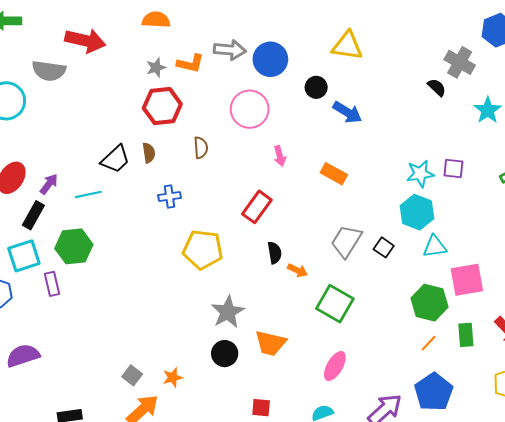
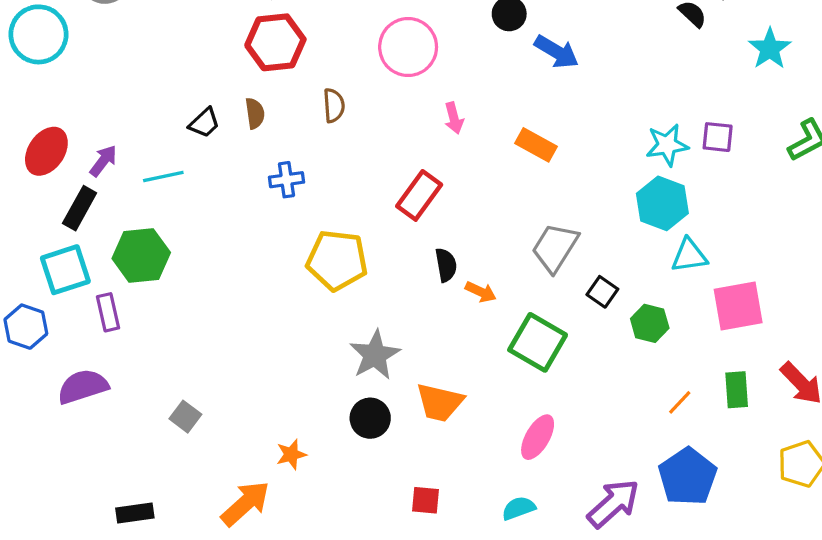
black trapezoid: (115, 159) -> (204, 123), size x0.7
black square: (384, 247) -> (602, 292), moved
green hexagon: (429, 303) -> (650, 323), moved, size x0.7
purple semicircle: (23, 356) -> (83, 387), moved
gray square: (132, 375) -> (185, 417), moved

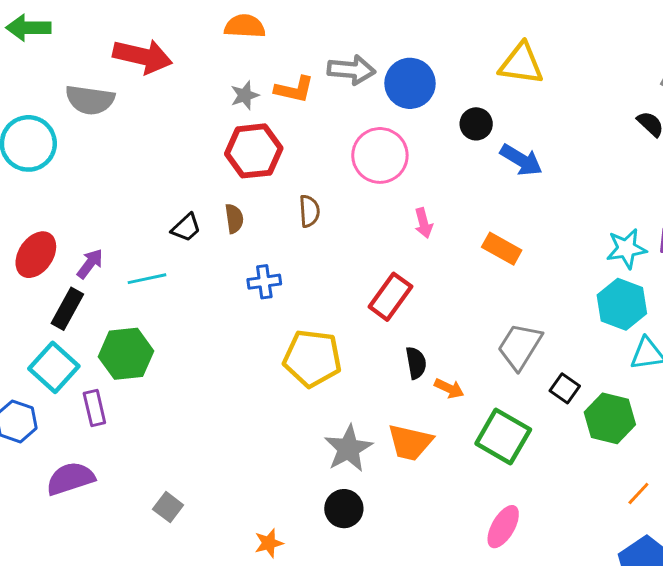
cyan square: (65, 270) -> (54, 367), turned -30
green hexagon: (650, 323) -> (610, 418), size x1.4
orange trapezoid: (440, 402) -> (410, 442), moved

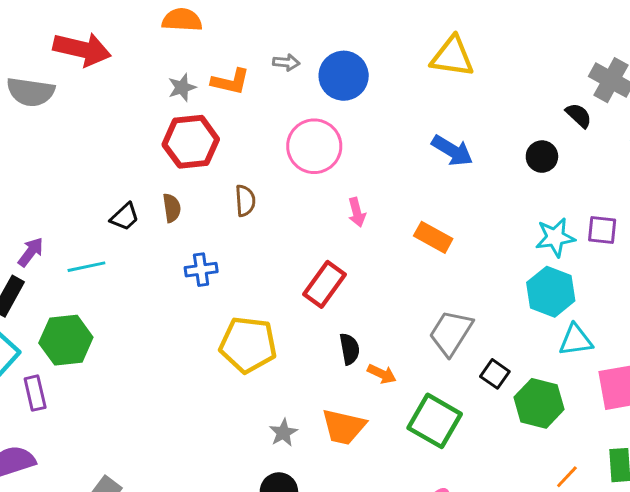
gray arrow: (351, 70) -> (286, 62), size x0.6
black circle: (476, 124) -> (542, 157), moved
gray star: (348, 448) -> (283, 433), size x0.6

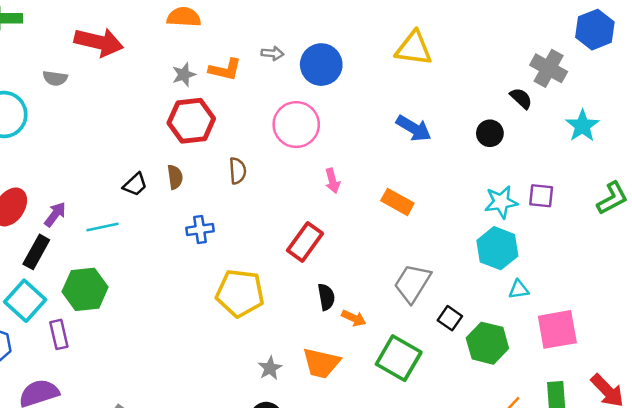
gray semicircle: (31, 92) -> (55, 78), size x0.6
cyan triangle: (576, 340) -> (519, 289), size x0.7

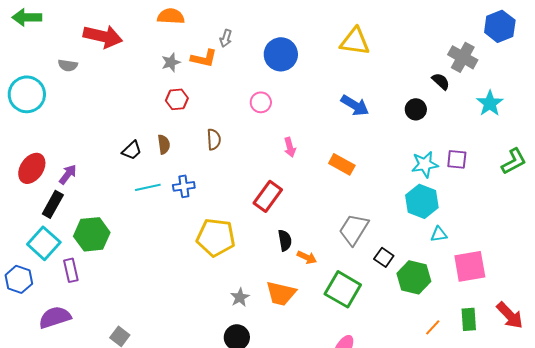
gray arrow: (272, 53) -> (226, 38), moved, turned 102
red hexagon: (191, 121) -> (177, 99), size x0.6
pink circle: (296, 125) -> (261, 102), size x0.6
cyan line: (103, 227) -> (148, 187), moved

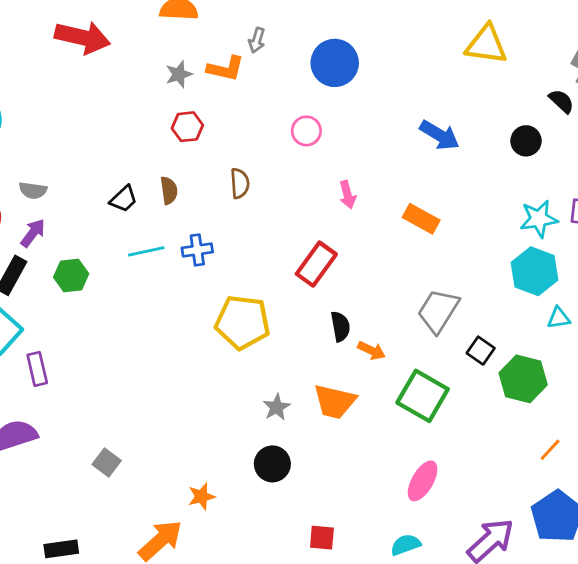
yellow triangle: (355, 41) -> (486, 44), moved
gray semicircle: (68, 65) -> (33, 190), moved
green hexagon: (92, 234) -> (71, 275), moved, size x0.7

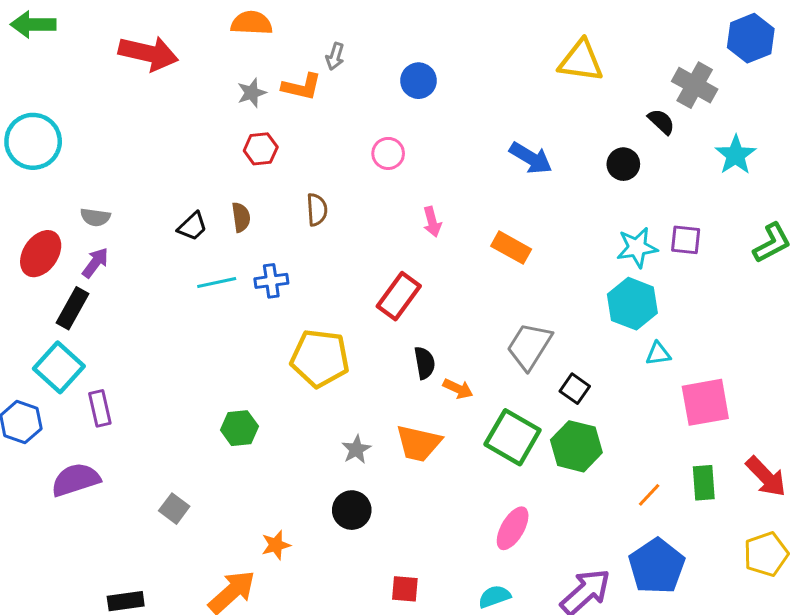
blue circle: (335, 63) -> (418, 81), size x0.7
green hexagon: (71, 275) -> (239, 428), moved
green hexagon: (523, 379) -> (576, 446), moved

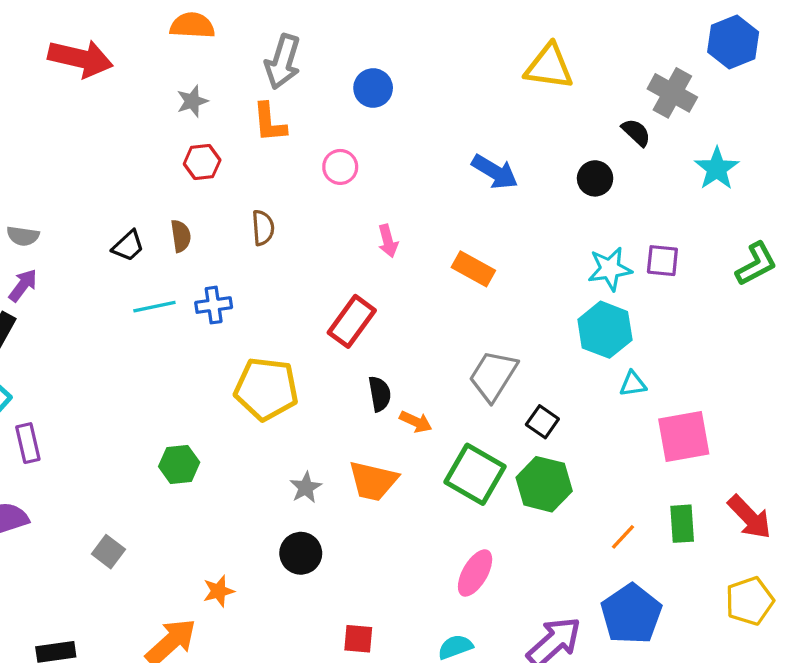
gray arrow: (335, 56) -> (283, 62), size x1.8
orange L-shape: (302, 87) -> (270, 123), moved, turned 72

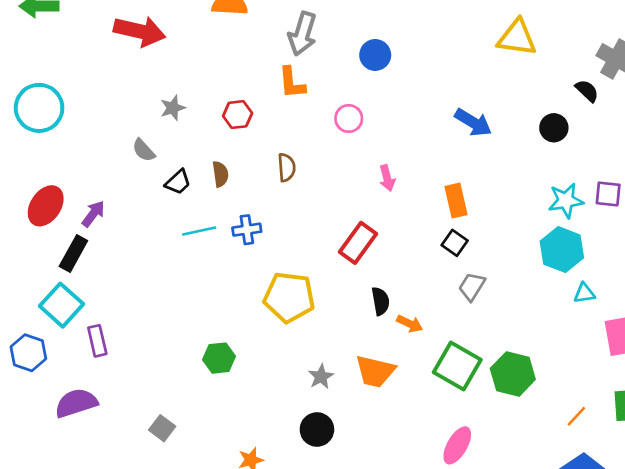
gray star: (192, 101) -> (173, 108), moved
gray semicircle: (23, 236) -> (144, 150), moved, turned 40
orange rectangle: (473, 269) -> (456, 201), turned 48
gray trapezoid: (493, 376) -> (472, 287), size x0.7
black square: (542, 422) -> (455, 243), moved

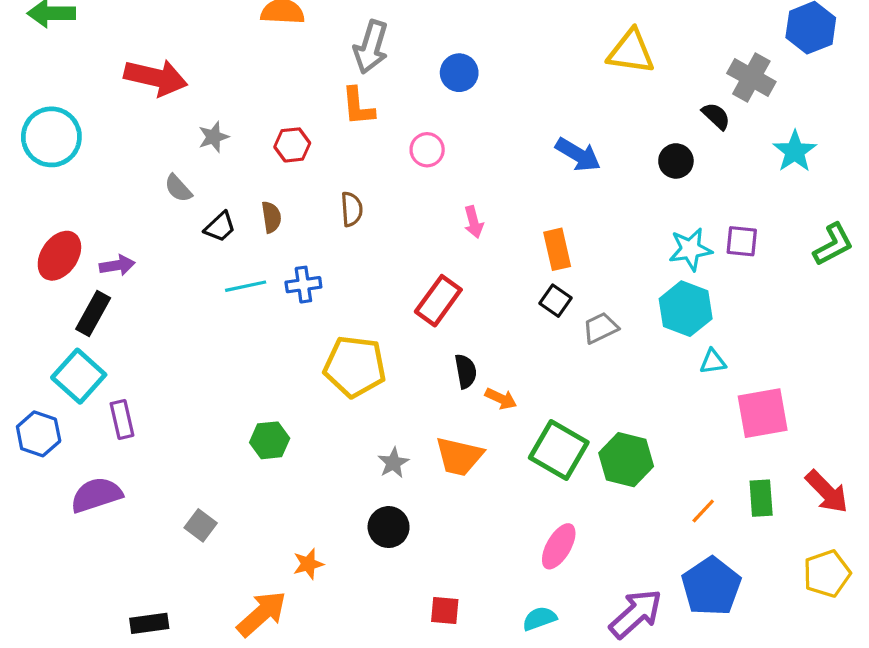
red arrow: (140, 31) -> (156, 77), moved
purple arrow: (93, 214) -> (117, 265), turned 44
gray trapezoid: (472, 287) -> (600, 328), moved, turned 32

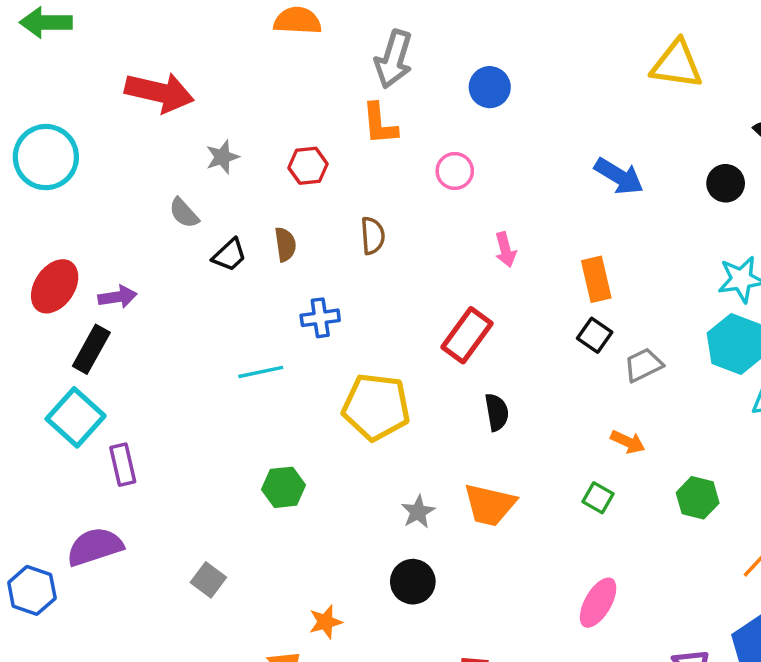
cyan line: (246, 286) -> (261, 372), moved
orange arrow: (501, 399) -> (628, 442), moved
blue hexagon: (39, 434) -> (32, 590), moved
green square: (559, 450) -> (598, 498), size x0.5
green hexagon: (626, 460) -> (698, 498), moved, size x0.7

